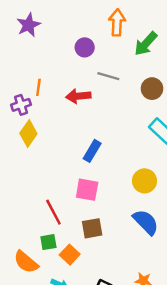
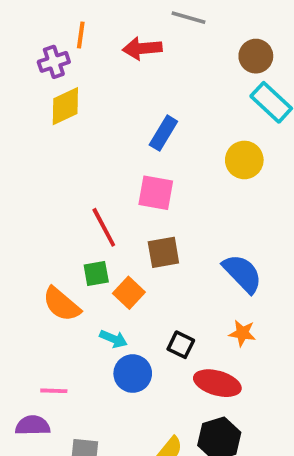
brown circle: (152, 89) -> (256, 56), moved
yellow diamond: (28, 134) -> (65, 106), turned 30
yellow circle: (145, 181) -> (244, 160), moved
blue semicircle: (146, 222) -> (242, 273), moved

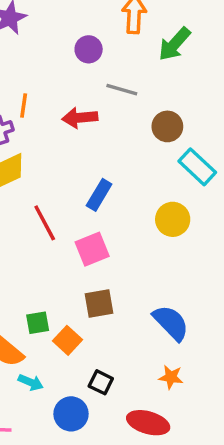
brown circle: (256, 56) -> (167, 126), moved
pink square: (156, 193) -> (92, 249), turned -32
red line: (104, 227) -> (45, 223), moved
cyan arrow: (113, 339) -> (31, 382), moved
black square: (181, 345) -> (101, 382), moved

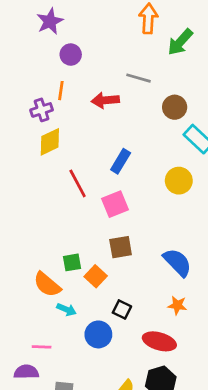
purple circle: (89, 49) -> (71, 55), moved

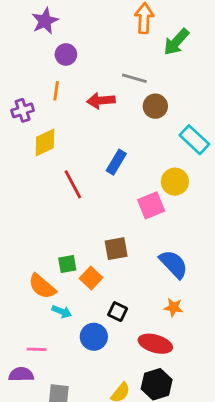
brown circle: (175, 107) -> (155, 106), moved
purple cross: (42, 110) -> (23, 110), moved
pink square: (115, 204) -> (151, 205), moved

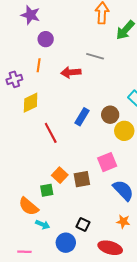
purple star: (45, 21) -> (31, 15), turned -30
brown circle: (155, 106) -> (110, 115), moved
pink square: (151, 205) -> (107, 162), moved
orange square: (91, 278) -> (60, 175), moved

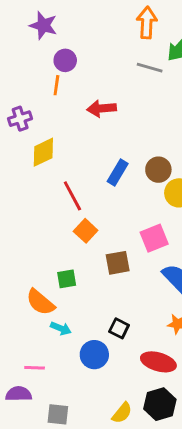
gray line: (95, 56) -> (150, 68), moved
orange line: (39, 65) -> (56, 85), moved
orange square: (60, 175) -> (86, 231), moved

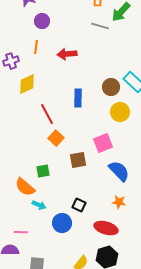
orange line: (56, 85) -> (36, 47), moved
brown circle: (158, 170) -> (111, 87), moved
blue rectangle: (118, 173) -> (78, 98), turned -30

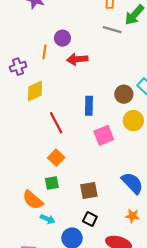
purple circle: (42, 21) -> (62, 38), moved
orange square: (56, 138) -> (56, 158), moved
pink square: (103, 143) -> (104, 135), moved
brown square: (78, 160) -> (89, 190), moved

